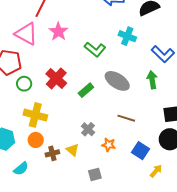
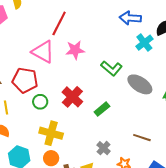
pink star: (58, 32) -> (75, 50), turned 30
cyan cross: (127, 36) -> (144, 43), moved, turned 30
gray ellipse: (117, 81) -> (140, 84), moved

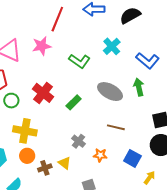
red line: (59, 23) -> (57, 19), moved
cyan cross: (144, 43) -> (112, 46), moved
gray ellipse: (140, 84) -> (110, 92), moved

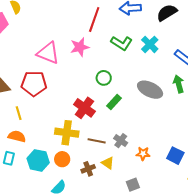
green L-shape: (79, 61) -> (122, 43), moved
red cross: (43, 93) -> (84, 108), moved
green circle: (11, 101) -> (104, 78), moved
brown line: (116, 127) -> (97, 141), moved
orange circle: (27, 156) -> (62, 159), moved

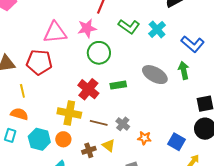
pink triangle: (48, 53) -> (55, 33), turned -30
green circle: (104, 78) -> (99, 53), moved, size x1.5
green rectangle: (114, 102) -> (118, 85), turned 35

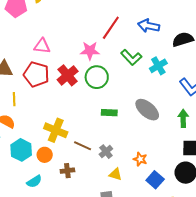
pink triangle: (55, 33) -> (42, 46), moved, size x0.7
green arrow: (184, 70) -> (183, 118), moved
red cross: (88, 89) -> (68, 75), moved
orange star: (144, 138) -> (140, 159), moved
yellow triangle: (109, 145) -> (115, 174), moved, turned -32

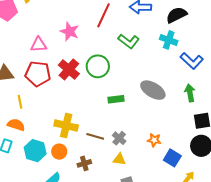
pink star: (90, 51) -> (70, 31), moved, turned 30
cyan cross: (158, 66) -> (169, 40), moved, turned -30
yellow triangle: (115, 174) -> (119, 159), moved

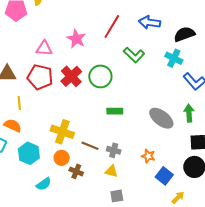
gray ellipse: (153, 90) -> (161, 118), moved
gray cross: (119, 138) -> (114, 150), turned -32
orange circle: (59, 152) -> (62, 158), moved
brown cross: (84, 163) -> (76, 171), turned 32

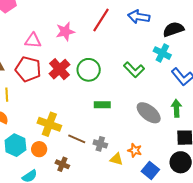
pink star: (76, 39) -> (65, 32), turned 30
green L-shape: (134, 55) -> (134, 70), moved
orange circle: (62, 158) -> (39, 149), moved
yellow triangle: (111, 171) -> (116, 159), moved

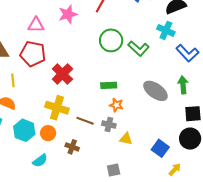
red cross: (59, 69) -> (62, 74), moved
green circle: (89, 70) -> (111, 40), moved
orange star: (135, 150) -> (116, 105), moved

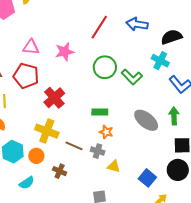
pink star: (68, 14) -> (65, 52), moved

